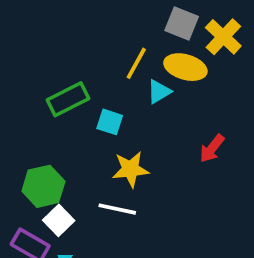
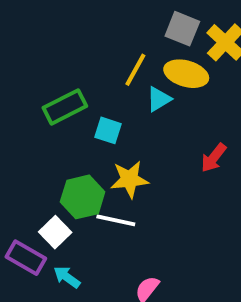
green hexagon: (43, 186) -> (83, 197), moved

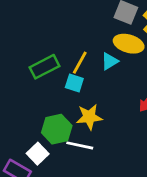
yellow line: (135, 70) -> (80, 63), moved

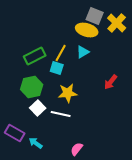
yellow ellipse: (129, 44) -> (87, 30), moved
green hexagon: (57, 129) -> (32, 87), moved
white square: (38, 154) -> (38, 108), moved

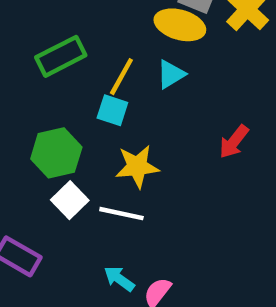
green rectangle: (35, 56) -> (61, 56), moved
cyan arrow: (36, 143) -> (119, 279), moved

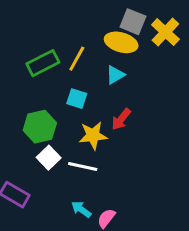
yellow line: (121, 77) -> (77, 59), moved
red arrow: (234, 142) -> (121, 119), moved

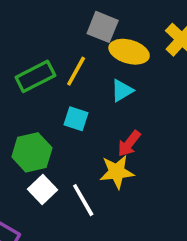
gray square: (133, 22) -> (103, 27), moved
yellow star: (93, 135) -> (117, 172), moved
white line: (83, 167) -> (83, 200), turned 48

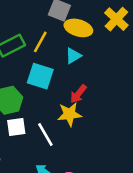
cyan square: (76, 119) -> (40, 76), size x1.5
white square: (43, 189) -> (16, 127), turned 36

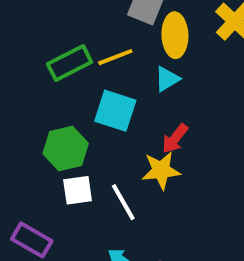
yellow ellipse: (78, 28) -> (175, 35), turned 72
yellow line: (40, 42) -> (115, 57), turned 40

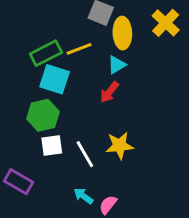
cyan square: (115, 111) -> (55, 79), moved
red arrow: (175, 139) -> (109, 92), moved
yellow star: (161, 170) -> (119, 146), moved

